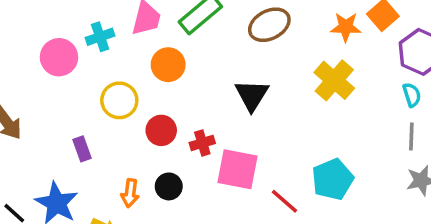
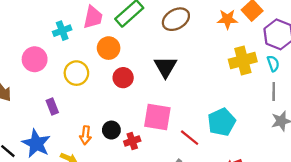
pink circle: (59, 57) -> (35, 59), moved
yellow cross: (334, 80) -> (243, 60), moved, turned 36
red circle: (161, 130) -> (123, 78), moved
red cross: (202, 143) -> (132, 141), moved

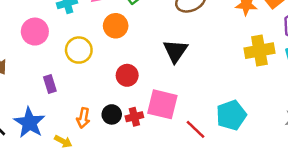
red circle: (123, 78) -> (127, 75), moved
red cross: (132, 141) -> (134, 117), moved

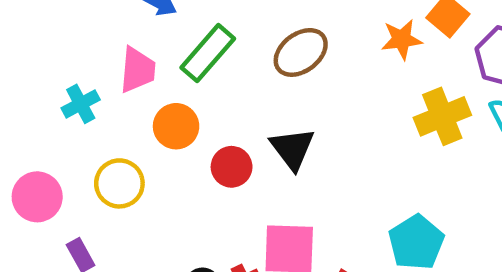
pink circle: (35, 32) -> (37, 197), moved
red circle: (127, 75) -> (232, 167), moved

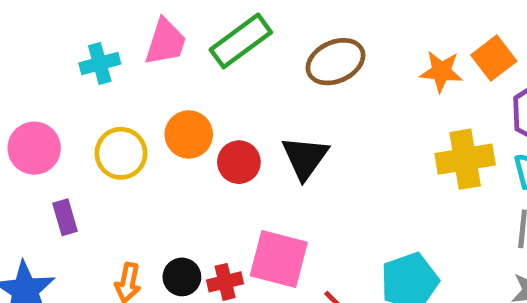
orange circle: (176, 126) -> (189, 134), moved

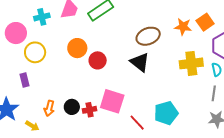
brown ellipse: (336, 62) -> (148, 36), moved
pink circle: (34, 148) -> (16, 33), moved
yellow circle: (121, 153) -> (35, 52), moved
black triangle: (305, 158) -> (140, 62), moved, turned -30

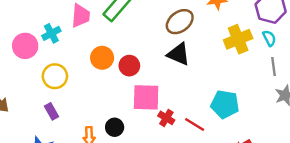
pink circle: (16, 33) -> (25, 46), moved
pink square: (112, 101) -> (146, 97), moved
red cross: (90, 110) -> (166, 118), moved, turned -32
cyan pentagon: (166, 113) -> (225, 104), turned -30

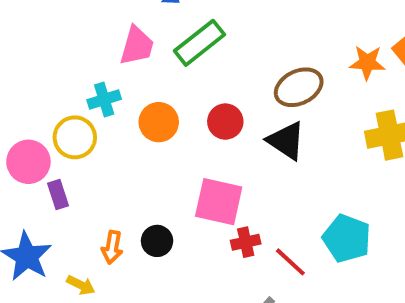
cyan cross: (51, 33) -> (104, 99), moved
pink circle: (25, 46) -> (28, 162), moved
red circle: (129, 66) -> (225, 122), moved
red cross: (166, 118) -> (246, 242), turned 35

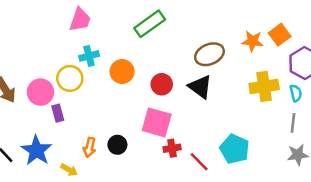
pink trapezoid: (137, 46) -> (80, 20), moved
red circle: (225, 122) -> (162, 84), moved

